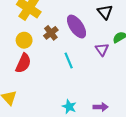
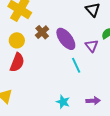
purple ellipse: (77, 26) -> (66, 39), moved
cyan line: (69, 60) -> (76, 65), moved

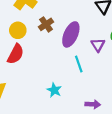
purple ellipse: (66, 39) -> (71, 34), turned 55
cyan star: (63, 102) -> (54, 90), moved

